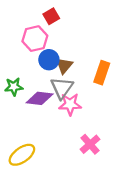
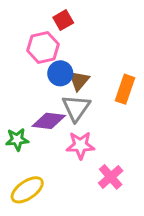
green star: (14, 87) -> (17, 140), moved
pink star: (70, 104) -> (80, 145), moved

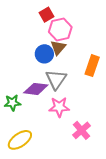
pink hexagon: (43, 47) -> (60, 29), moved
brown triangle: (79, 81) -> (58, 48), moved

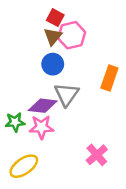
red square: (46, 15) -> (55, 18), turned -32
brown triangle: (58, 48) -> (53, 36), moved
pink star: (59, 107) -> (41, 127), moved

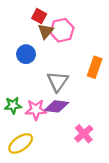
red square: (55, 18) -> (39, 16), moved
blue circle: (53, 64) -> (26, 54), moved
purple diamond: (43, 106) -> (57, 106), moved

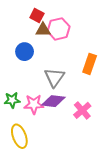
brown triangle: (46, 31) -> (43, 30), turned 49
pink cross: (84, 134) -> (82, 110), moved
yellow ellipse: (21, 143) -> (19, 136), turned -75

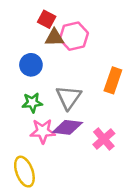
green star: (12, 100) -> (32, 103), moved

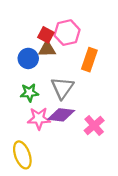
red square: (47, 19) -> (46, 35), moved
brown triangle: (54, 37) -> (47, 49), moved
orange rectangle: (113, 80) -> (89, 60), moved

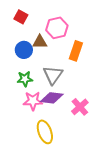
red square: (46, 35) -> (21, 17), moved
yellow ellipse: (22, 155) -> (45, 132), moved

